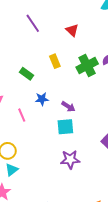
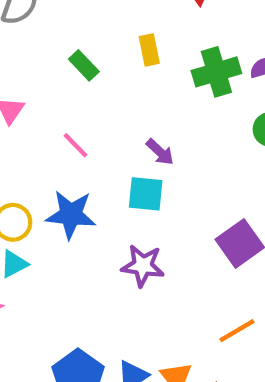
blue star: (42, 99) -> (71, 215), moved, size x1.6
pink line: (22, 115) -> (76, 145), moved, turned -32

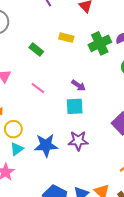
yellow rectangle: (149, 50) -> (66, 38), turned -56
blue star: (71, 215) -> (46, 145), moved

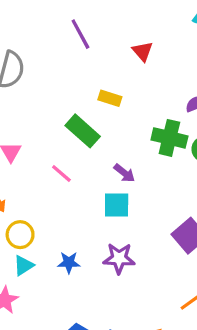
green cross: (100, 43) -> (169, 138), moved, turned 35
green rectangle: (36, 49) -> (83, 131), moved, size x1.5
blue star: (46, 145) -> (69, 263), size x0.6

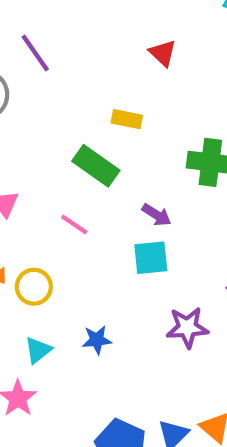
purple line: (80, 34) -> (35, 53), moved
yellow circle: (20, 235) -> (34, 287), moved
purple star: (119, 258) -> (187, 327), moved

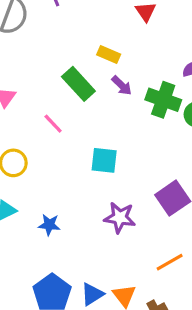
purple arrow: (157, 215) -> (122, 86), moved
blue star: (97, 340) -> (49, 225), moved

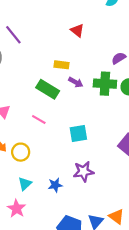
purple star: (120, 218) -> (83, 172), moved

